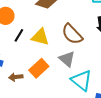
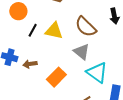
orange rectangle: (39, 68) -> (56, 77), moved
brown arrow: (16, 77) -> (30, 64), moved

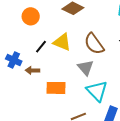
black line: (33, 30) -> (41, 47), moved
orange rectangle: (56, 77) -> (56, 88), turned 36

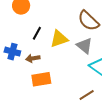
yellow triangle: (62, 42) -> (59, 39), moved, turned -30
orange rectangle: (56, 88) -> (41, 79), moved

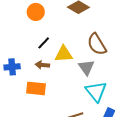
blue cross: (12, 52) -> (12, 67), moved, turned -35
brown arrow: (33, 58) -> (42, 65), moved

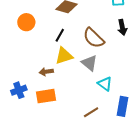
black line: (44, 43) -> (60, 35), moved
blue cross: (12, 67) -> (19, 90), moved
cyan triangle: (96, 91) -> (105, 84), size x0.7

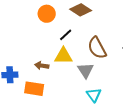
orange circle: (26, 22) -> (47, 14), moved

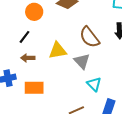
black line: (66, 35) -> (25, 37), moved
brown arrow: (42, 66) -> (28, 58), moved

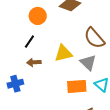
orange rectangle: (34, 88) -> (77, 86), moved

